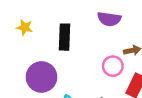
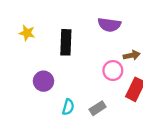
purple circle: (41, 77) -> (43, 81), size x0.7

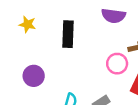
purple circle: (43, 81) -> (34, 76), moved

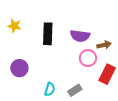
purple semicircle: (113, 16) -> (80, 36), moved

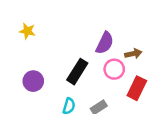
black rectangle: (48, 34) -> (77, 72), moved, turned 30
purple semicircle: (80, 36) -> (105, 43), turned -72

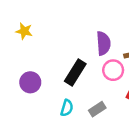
purple semicircle: (105, 43) -> (103, 43), turned -30

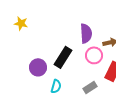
purple circle: (30, 82) -> (38, 67), moved
gray rectangle: (97, 109) -> (90, 87), moved

